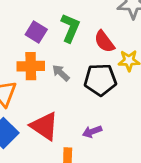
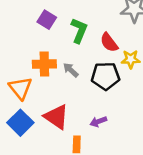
purple square: (36, 32) -> (47, 20), moved

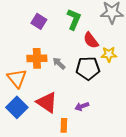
green L-shape: (79, 30) -> (74, 19), moved

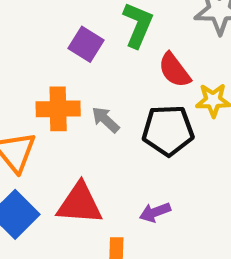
purple square: (39, 21) -> (86, 44), moved
red triangle: (47, 102) -> (80, 204), turned -30

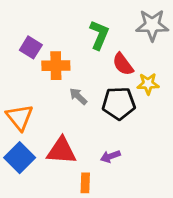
purple square: (86, 44) -> (31, 47), moved
orange cross: (58, 109) -> (56, 66), moved

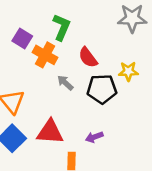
green L-shape: (99, 35) -> (61, 27), moved
red semicircle: (123, 64) -> (88, 57), moved
orange cross: (56, 66) -> (45, 55), turned 30

